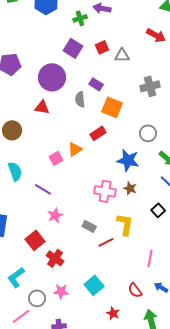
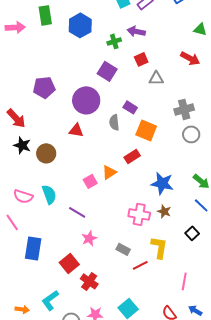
red square: (102, 47) -> (141, 59), moved
gray circle: (148, 133) -> (191, 134), moved

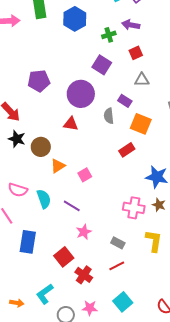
gray triangle: (156, 78) -> (142, 80), moved
orange triangle: (109, 172) -> (58, 166), moved
cyan semicircle: (49, 194) -> (44, 199), moved
red line: (140, 265) -> (117, 266), moved

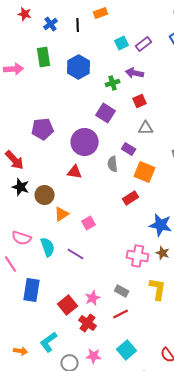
pink star: (84, 232) -> (93, 298), moved

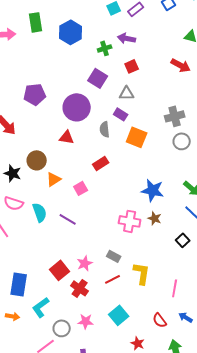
gray triangle: (146, 128) -> (127, 93), moved
black star: (21, 187) -> (13, 173), moved
red rectangle: (131, 198) -> (101, 163), moved
yellow L-shape: (158, 289) -> (142, 273), moved
blue rectangle: (32, 290) -> (19, 284), moved

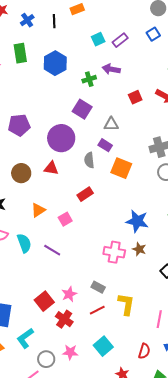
red square: (132, 66) -> (135, 97), moved
brown circle: (37, 160) -> (21, 173), moved
red semicircle: (160, 320) -> (144, 351), turned -126

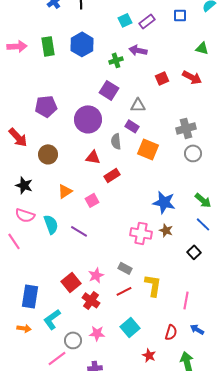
blue square: (153, 34) -> (180, 15), turned 32
green rectangle: (20, 53) -> (48, 46), moved
red triangle: (51, 168) -> (93, 157), moved

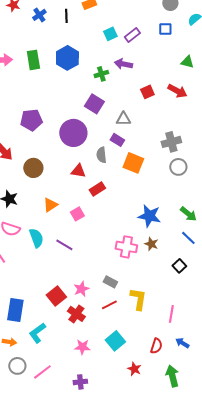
gray circle: (73, 340) -> (17, 366), moved

